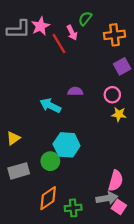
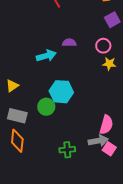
cyan arrow: (50, 106) -> (46, 56), turned 138
gray rectangle: (19, 171) -> (17, 116), turned 30
orange diamond: (48, 198) -> (17, 141), moved, turned -50

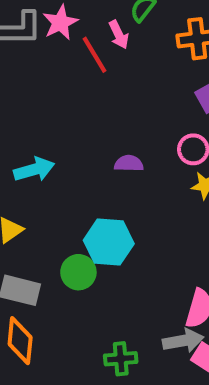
purple semicircle: (69, 43) -> (129, 163), moved
cyan arrow: (46, 56) -> (34, 170), moved

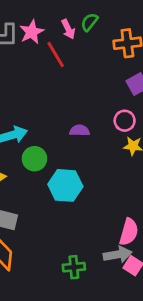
pink arrow: (119, 35) -> (68, 29), moved
green circle: (78, 272) -> (34, 159), moved

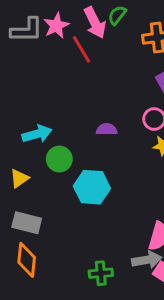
pink arrow: (68, 29) -> (95, 23), size x1.5

